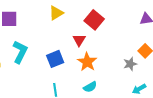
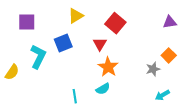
blue square: (55, 59) -> (63, 43), moved
cyan semicircle: (90, 87) -> (103, 89), moved

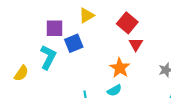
purple square: (27, 22) -> (54, 28), moved
red triangle: (100, 44) -> (136, 44), moved

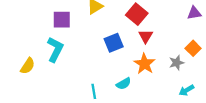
blue square: (74, 43) -> (114, 43), moved
orange star: (120, 68) -> (145, 64), moved

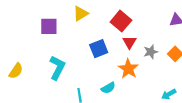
cyan L-shape: (55, 49) -> (57, 68), moved
gray star: (177, 63) -> (151, 52), moved

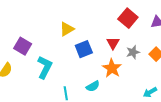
yellow triangle: (81, 14) -> (67, 29), moved
red square: (121, 21) -> (128, 18), moved
purple square: (49, 26) -> (23, 46), moved, turned 30

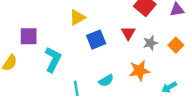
purple square: (23, 46) -> (29, 36), turned -30
orange star: (112, 68) -> (139, 71), moved, turned 30

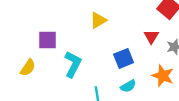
blue square: (96, 40) -> (124, 58), moved
orange star: (139, 71) -> (163, 76), turned 30

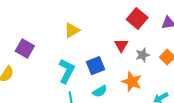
purple square: (47, 40) -> (25, 48), turned 30
cyan L-shape: (73, 64) -> (67, 71), moved

